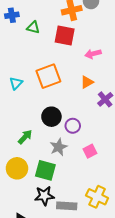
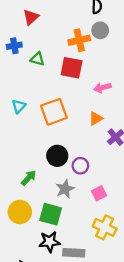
cyan triangle: (16, 83) -> (19, 106), moved
yellow cross: (97, 197) -> (105, 227), moved

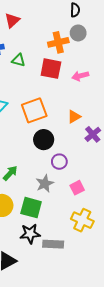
pink arrow: (102, 88) -> (80, 76), moved
black circle: (57, 156) -> (44, 140), moved

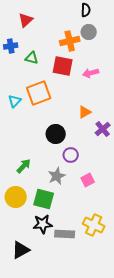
orange square: (34, 110) -> (39, 93), moved
yellow cross: (82, 220) -> (94, 225), moved

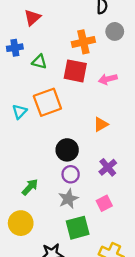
gray circle: (89, 32) -> (115, 31), moved
purple cross: (103, 129) -> (108, 167), moved
purple circle: (71, 155) -> (71, 174), moved
green square: (44, 199) -> (78, 228), moved, turned -30

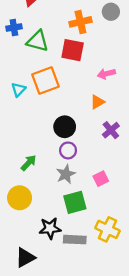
green triangle: (39, 62) -> (38, 41), size x1.5
pink arrow: (108, 79) -> (106, 74), moved
purple cross: (108, 167) -> (111, 130), moved

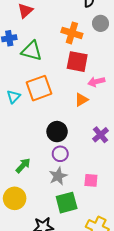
orange cross: (80, 22) -> (72, 33), turned 30
red square: (73, 50) -> (77, 62), moved
orange triangle: (97, 102) -> (81, 100), moved
pink square: (101, 179) -> (91, 180), turned 32

